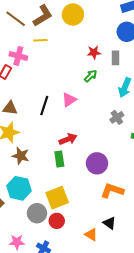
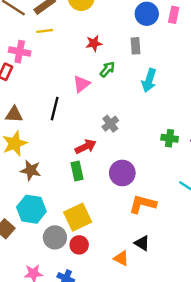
red star: (94, 52) -> (94, 43), moved
pink triangle: (69, 100) -> (81, 84), moved
gray cross: (117, 117) -> (110, 124), moved

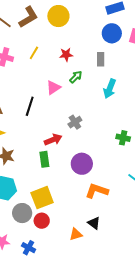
yellow line: (45, 31) -> (34, 53), moved, turned -56
orange triangle: (121, 258) -> (76, 234), turned -48

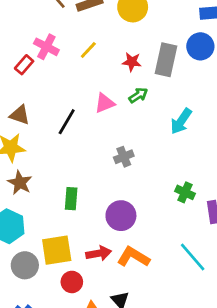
gray rectangle: (101, 59) -> (166, 60), moved, size x1.6
red arrow: (53, 140) -> (99, 253), moved
red circle: (42, 221) -> (72, 282), moved

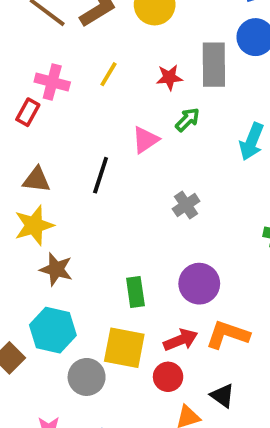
green rectangle: (71, 199) -> (135, 292), moved
yellow square: (57, 250) -> (124, 348), turned 32
red circle: (72, 282) -> (168, 377), moved

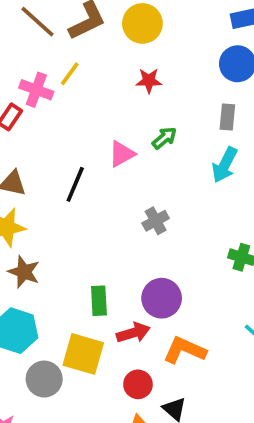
gray rectangle: (214, 65) -> (227, 117), moved, size x0.6
yellow line: (108, 74) -> (70, 74), moved
red star: (169, 77) -> (149, 81), moved
red arrow: (181, 340) -> (133, 333), moved
red circle: (168, 377) -> (138, 384), moved

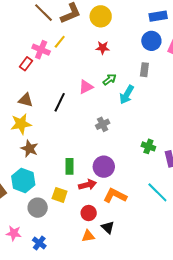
cyan arrow: (225, 165) -> (127, 95), moved
yellow square: (83, 354) -> (60, 195), size x0.7

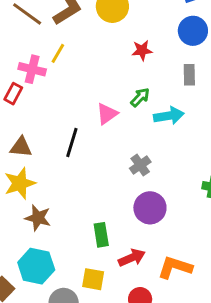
red star: (103, 48) -> (142, 50), moved
cyan arrow: (127, 95) -> (169, 116), turned -120
purple circle: (104, 167) -> (150, 208), moved

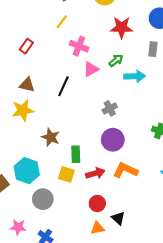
red star: (142, 50) -> (122, 27), size x1.5
pink cross: (32, 69) -> (79, 46), moved
brown star: (38, 218) -> (51, 137), moved
orange L-shape: (175, 267) -> (125, 170), moved
yellow square: (93, 279) -> (66, 174), moved

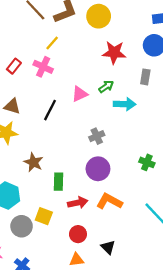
pink cross: (79, 46) -> (43, 67), moved
yellow square: (66, 174) -> (44, 216), moved
black triangle: (118, 218) -> (108, 247), moved

